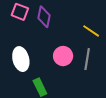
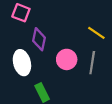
purple diamond: (44, 17) -> (39, 39), moved

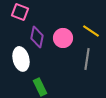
pink circle: (67, 59) -> (63, 38), moved

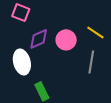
purple diamond: (37, 37) -> (39, 39), turned 55

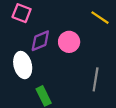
yellow line: (95, 33) -> (100, 18), moved
gray line: (91, 62) -> (96, 79), moved

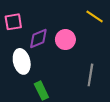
pink square: (22, 13) -> (13, 22), moved, turned -30

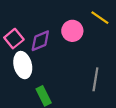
pink square: (13, 22) -> (14, 39), moved, turned -30
pink circle: (65, 40) -> (72, 31), moved

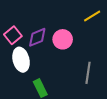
yellow line: (100, 18) -> (92, 16), turned -66
pink circle: (72, 31) -> (63, 39), moved

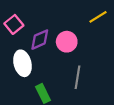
pink square: (13, 35) -> (14, 24), moved
gray line: (88, 73) -> (77, 77), moved

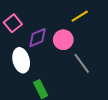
yellow line: (98, 17) -> (80, 16), moved
gray line: (77, 77) -> (82, 63), moved, turned -45

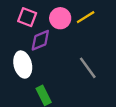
pink square: (13, 23) -> (27, 17), moved, turned -30
pink circle: (63, 40) -> (60, 18), moved

